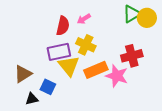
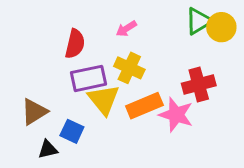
red semicircle: (63, 26) -> (75, 44), moved

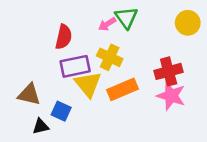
green triangle: (199, 21) -> (126, 18), moved, turned -35
brown triangle: (34, 112) -> (29, 94), turned 45
pink star: (176, 115) -> (171, 96), moved

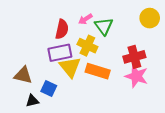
green triangle: (126, 18) -> (104, 26), moved
red semicircle: (64, 37) -> (62, 29), moved
orange rectangle: (122, 89) -> (98, 71), turned 40

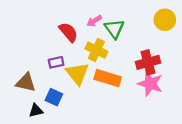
red semicircle: (62, 29) -> (68, 32), turned -54
purple rectangle: (60, 53) -> (56, 62), moved, size x0.6

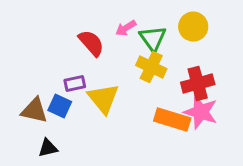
yellow circle: (165, 20) -> (193, 27), moved
yellow cross: (96, 50) -> (151, 67), moved
orange rectangle: (108, 78) -> (172, 119), moved
blue square: (54, 97) -> (60, 106), moved

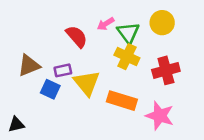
brown triangle: (34, 110) -> (29, 65), moved, turned -35
pink star: (201, 112) -> (160, 116), moved
orange rectangle: (172, 119) -> (122, 101), moved
black triangle: (48, 148) -> (16, 124), moved

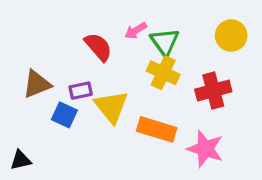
yellow circle: (162, 23) -> (231, 35), moved

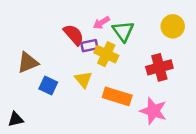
yellow cross: (163, 73) -> (106, 54), moved
purple rectangle: (81, 91) -> (89, 46), moved
yellow triangle: (111, 107) -> (83, 79), size x0.7

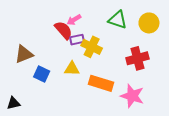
pink arrow: (101, 23) -> (74, 20), moved
green triangle: (123, 31) -> (118, 20), moved, turned -36
yellow triangle: (83, 79) -> (72, 69), turned -49

